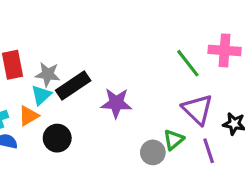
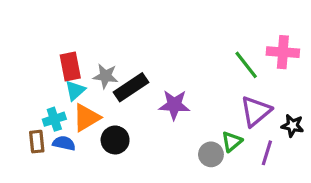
cyan triangle: (41, 95) -> (75, 90), moved
purple triangle: (197, 109) -> (256, 111), turned 36
orange triangle: (29, 116) -> (86, 118), size x1.4
purple line: (209, 151) -> (267, 153), turned 35

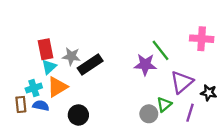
green line: (246, 65) -> (161, 50), moved
purple star: (174, 105) -> (145, 65), moved
black circle: (115, 140) -> (78, 115), moved

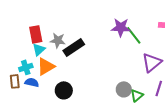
purple star: (145, 65) -> (121, 27), moved
green triangle: (164, 104) -> (137, 95), moved

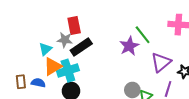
purple star: (121, 27) -> (129, 46), moved, turned -30
red rectangle: (36, 34) -> (74, 26), moved
cyan cross: (26, 67) -> (68, 71), moved, size x1.5

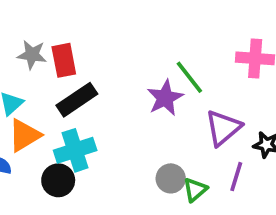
gray star: (65, 40) -> (32, 55), moved
cyan cross: (68, 71) -> (75, 150), moved

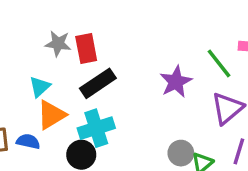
green line: (189, 77) -> (219, 63), moved

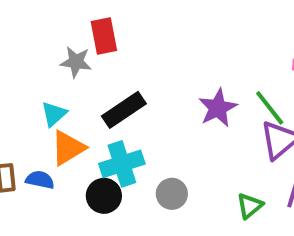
red rectangle: (86, 48) -> (104, 36), moved
green line: (219, 63) -> (270, 108), moved
gray circle: (181, 153) -> (172, 194), moved

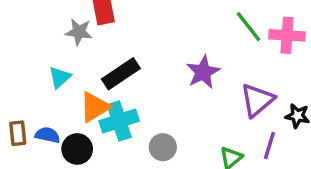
green line: (270, 108) -> (248, 27), moved
orange triangle: (68, 148) -> (95, 107), moved
black circle: (104, 196) -> (77, 149), moved

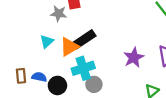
purple star: (203, 72) -> (134, 58), moved
orange triangle: (95, 107) -> (69, 47), moved
gray circle: (163, 147) -> (94, 84), moved

